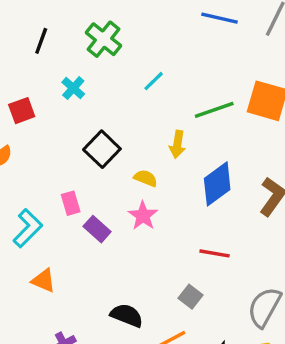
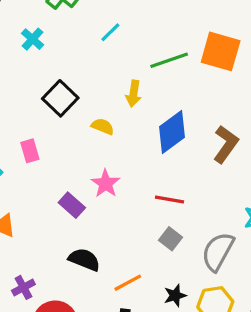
pink star: (143, 216) -> (106, 183), moved
purple rectangle: (97, 229) -> (72, 205), moved
gray square: (191, 297) -> (171, 239), moved

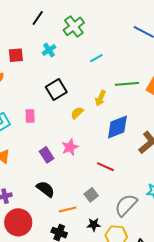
yellow semicircle: (103, 126) -> (77, 113), turned -80
gray square: (171, 239) -> (91, 195), moved

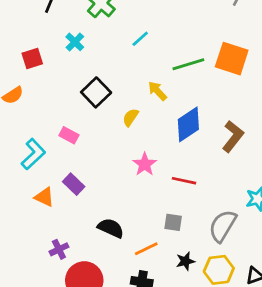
yellow arrow: (100, 98) -> (157, 91), turned 126
pink rectangle: (30, 116) -> (69, 135), turned -48
pink star: (70, 147) -> (145, 164), moved
purple rectangle: (47, 155) -> (74, 184), moved
gray square: (91, 195) -> (173, 222), turned -32

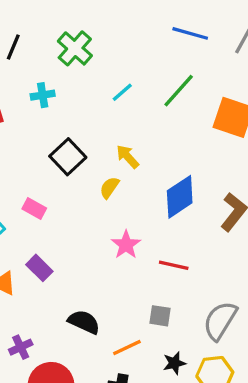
cyan cross: (75, 42) -> (43, 95), turned 36
green line: (188, 64) -> (179, 91), moved, turned -32
yellow arrow: (157, 91) -> (128, 157), moved

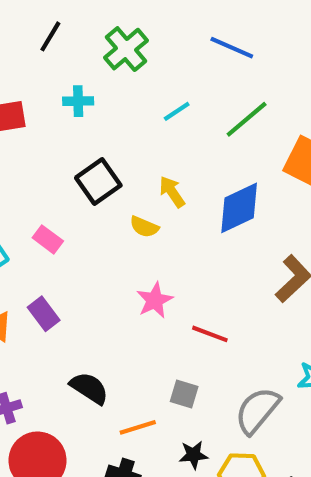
blue line: (190, 33) -> (232, 48), moved
yellow semicircle: (109, 188) -> (144, 227), turned -110
blue diamond: (180, 197) -> (239, 208), moved

